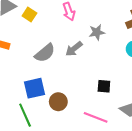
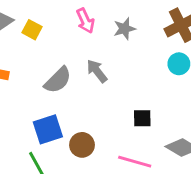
gray star: (97, 32) -> (125, 29), moved
gray arrow: (74, 49) -> (97, 71), turned 96

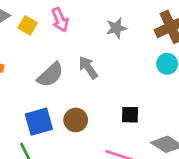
pink arrow: (85, 21) -> (60, 20), moved
brown circle: (82, 145) -> (76, 120), moved

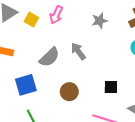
pink arrow: (60, 20) -> (56, 15), turned 48
blue square: (39, 122) -> (26, 85), moved

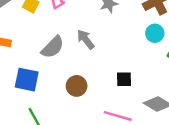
blue square: (26, 85) -> (27, 80), turned 30

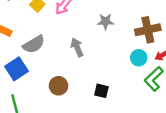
gray semicircle: (53, 47) -> (34, 44), moved
blue square: (27, 80) -> (16, 69), turned 30

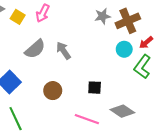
gray star: (105, 21) -> (103, 16), moved
gray semicircle: (34, 44) -> (35, 49), moved

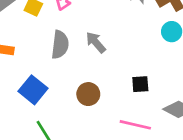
gray semicircle: (35, 49) -> (60, 45), turned -35

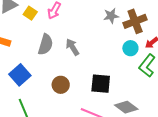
black square: (140, 84) -> (101, 84), size x1.5

